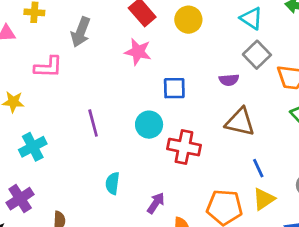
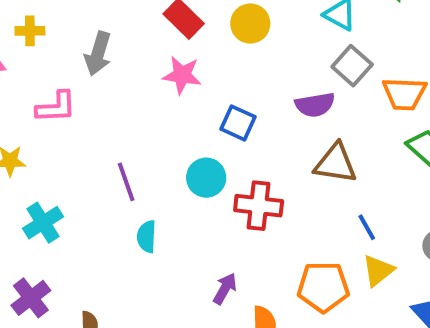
purple semicircle: (229, 80) -> (315, 105), size x1.4
blue square: (174, 88) -> (238, 123), turned 30
cyan semicircle: (113, 183) -> (147, 237), moved

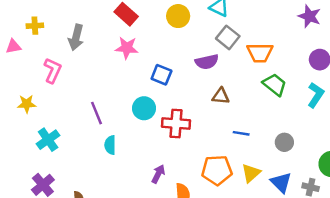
yellow circle: (250, 24) -> (178, 16), moved
pink L-shape: (56, 107) -> (53, 70), turned -60
brown triangle: (336, 163) -> (221, 96), size x0.7
blue line: (367, 227) -> (241, 133), turned -49
yellow triangle: (378, 271) -> (251, 173), moved

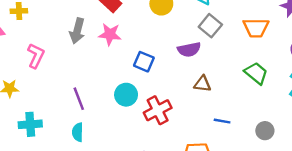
gray arrow: (76, 37) -> (77, 31), moved
orange trapezoid: (260, 53) -> (256, 28), moved
red cross: (176, 123) -> (158, 110), turned -32
cyan cross: (48, 140) -> (30, 124), turned 30
cyan semicircle: (110, 145) -> (78, 132), moved

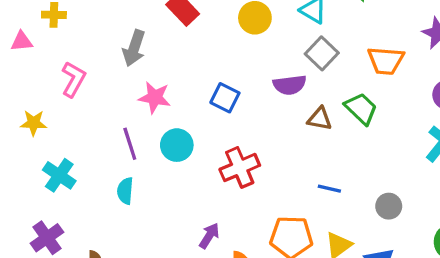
pink star: (110, 34) -> (155, 97), moved
green trapezoid: (256, 73) -> (361, 109), moved
brown triangle: (202, 84) -> (320, 119), moved
cyan circle: (126, 95) -> (177, 145), moved
cyan cross: (30, 124) -> (59, 175), turned 35

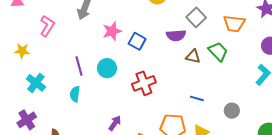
pink star: (155, 97) -> (112, 31), moved, turned -30
purple arrow: (209, 236) -> (115, 123), moved

